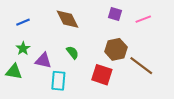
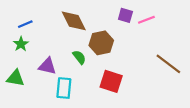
pink line: (143, 19) -> (146, 20), moved
green star: (23, 48) -> (21, 44), moved
brown hexagon: (116, 49) -> (101, 43), moved
brown line: (141, 66) -> (168, 64), moved

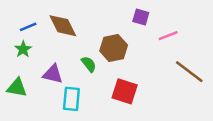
pink line: (146, 20) -> (168, 36), moved
brown diamond: (74, 21) -> (63, 26), moved

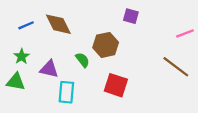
pink line: (168, 36) -> (185, 33), moved
green star: (23, 49) -> (21, 56), moved

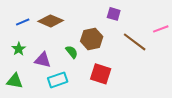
brown diamond: (58, 24) -> (51, 21), turned -40
brown line: (176, 67) -> (135, 42), moved
green triangle: (16, 82) -> (15, 81), moved
cyan rectangle: (66, 92) -> (58, 80), turned 66

